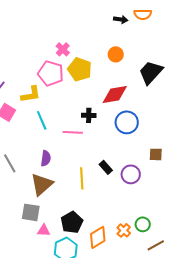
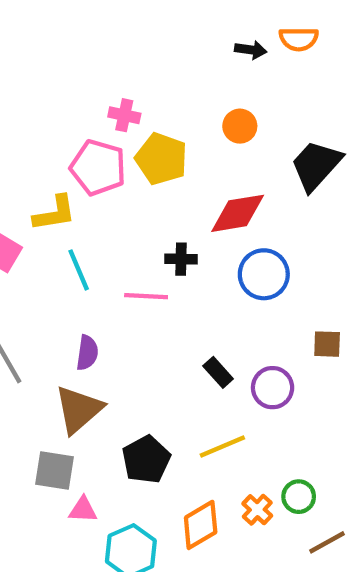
pink cross: (63, 49) -> (124, 115), turned -32
yellow line: (82, 178) -> (222, 446), moved, turned 70
black pentagon: (72, 222) -> (146, 460), moved

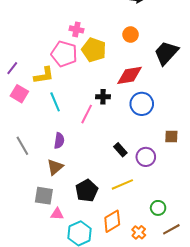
pink line: (146, 296) -> (87, 114), turned -66
brown triangle: (79, 409) -> (55, 167), size x0.7
orange cross: (257, 510) -> (139, 232), moved

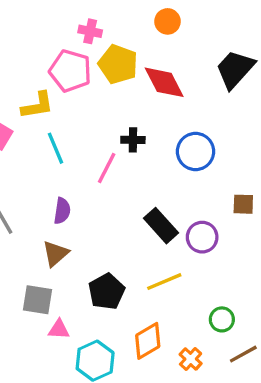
orange circle: (131, 35) -> (168, 21), moved
red diamond: (130, 75) -> (164, 82), moved, turned 72
black rectangle: (120, 150) -> (161, 226), size x1.5

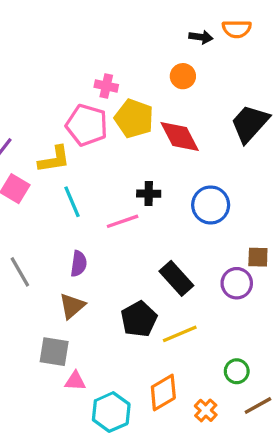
pink line: (107, 168) -> (123, 221), turned 44
purple circle: (202, 237) -> (237, 283), moved
black pentagon: (107, 291) -> (139, 319), moved

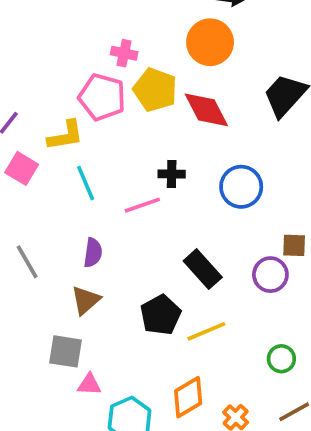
orange circle: (183, 76) -> (210, 42), size x1.6
green circle: (237, 371) -> (281, 359), moved

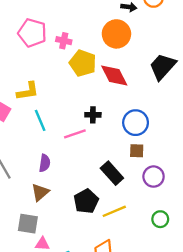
pink pentagon: (102, 97) -> (32, 33), moved
brown square: (294, 245) -> (137, 151), moved
green circle: (281, 359) -> (160, 219), moved

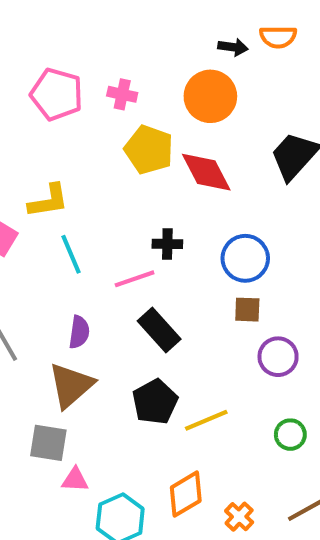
pink cross: (64, 41) -> (122, 94), moved
black rectangle: (112, 173) -> (159, 330), moved
brown triangle: (40, 192) -> (71, 385), size x1.4

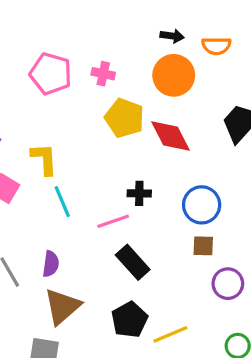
orange semicircle: (278, 37) -> (216, 46), moved
black arrow: (233, 47) -> (172, 36), moved
yellow L-shape: (48, 201) -> (44, 159), turned -84
purple semicircle: (79, 332) -> (51, 264), moved

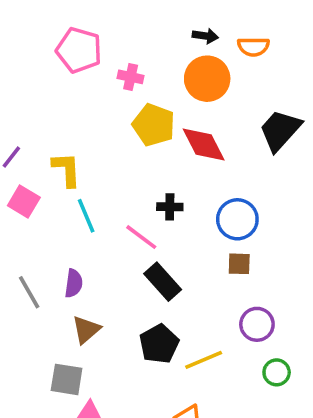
pink pentagon: (51, 74) -> (79, 50), moved
pink line: (113, 221) -> (141, 237), turned 56
purple circle: (228, 284) -> (257, 324), moved
brown triangle: (62, 307) -> (86, 330), size x0.7

